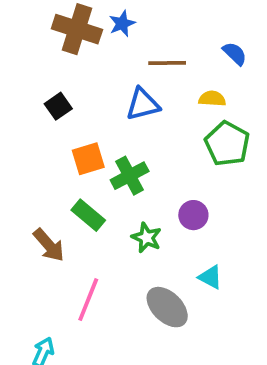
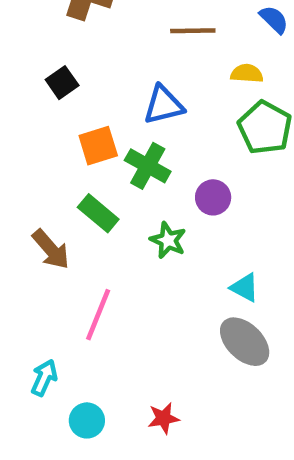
blue triangle: (143, 104) -> (163, 105), moved
green cross: (130, 176) -> (148, 166), turned -33
purple circle: (193, 215) -> (213, 197), moved
gray ellipse: (167, 307) -> (245, 342), moved

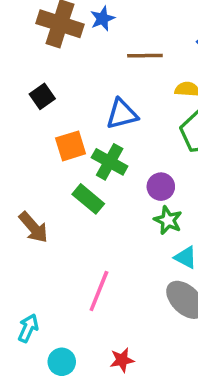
green rectangle: (98, 213) -> (88, 199), moved
green star: (168, 240) -> (168, 220), moved
pink line: (98, 315) -> (99, 291), moved

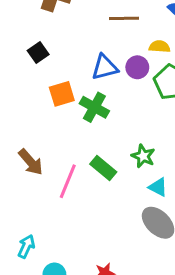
purple circle: (161, 187) -> (137, 67), moved
green rectangle: (88, 199) -> (103, 168), moved
pink line: (99, 291) -> (68, 181), moved

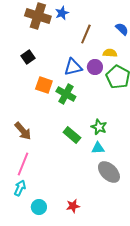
brown line: (124, 18) -> (86, 34), turned -66
orange square: (62, 94) -> (44, 85), turned 36
pink line: (68, 181) -> (23, 164), moved
cyan triangle: (158, 187) -> (98, 148), moved, turned -32

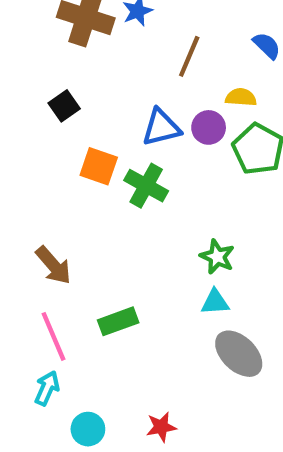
green rectangle: (72, 135) -> (118, 321), moved, turned -60
pink line: (23, 164) -> (53, 336), turned -45

